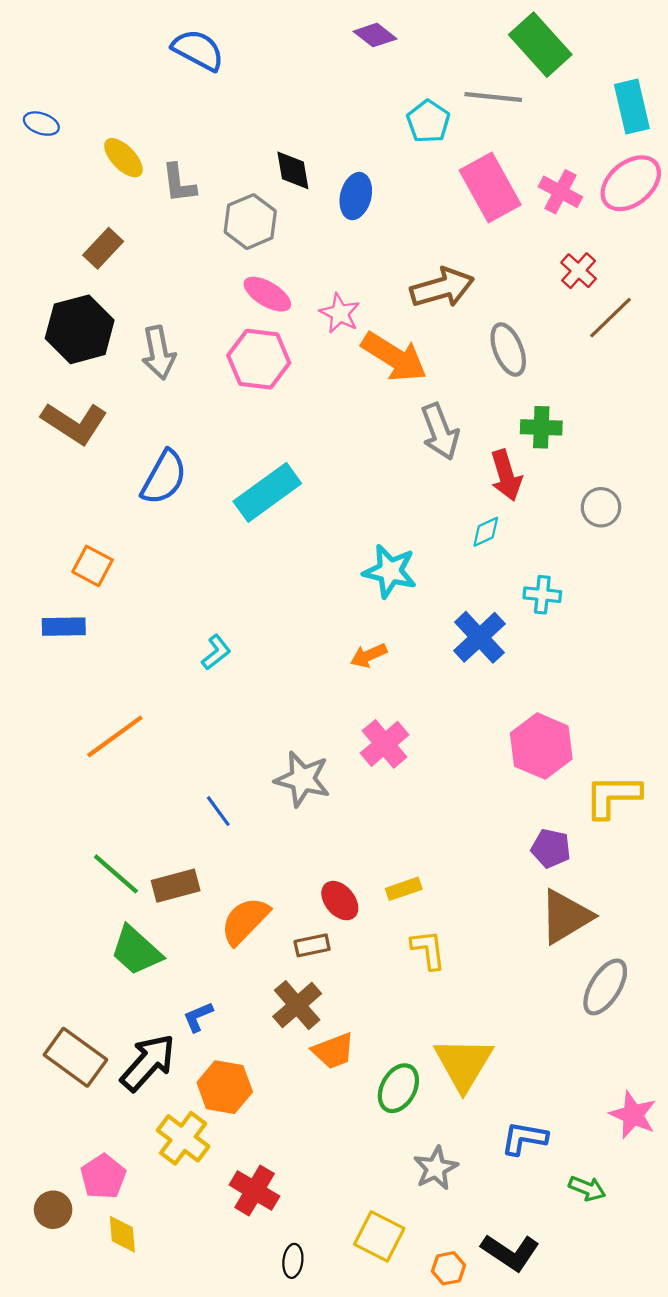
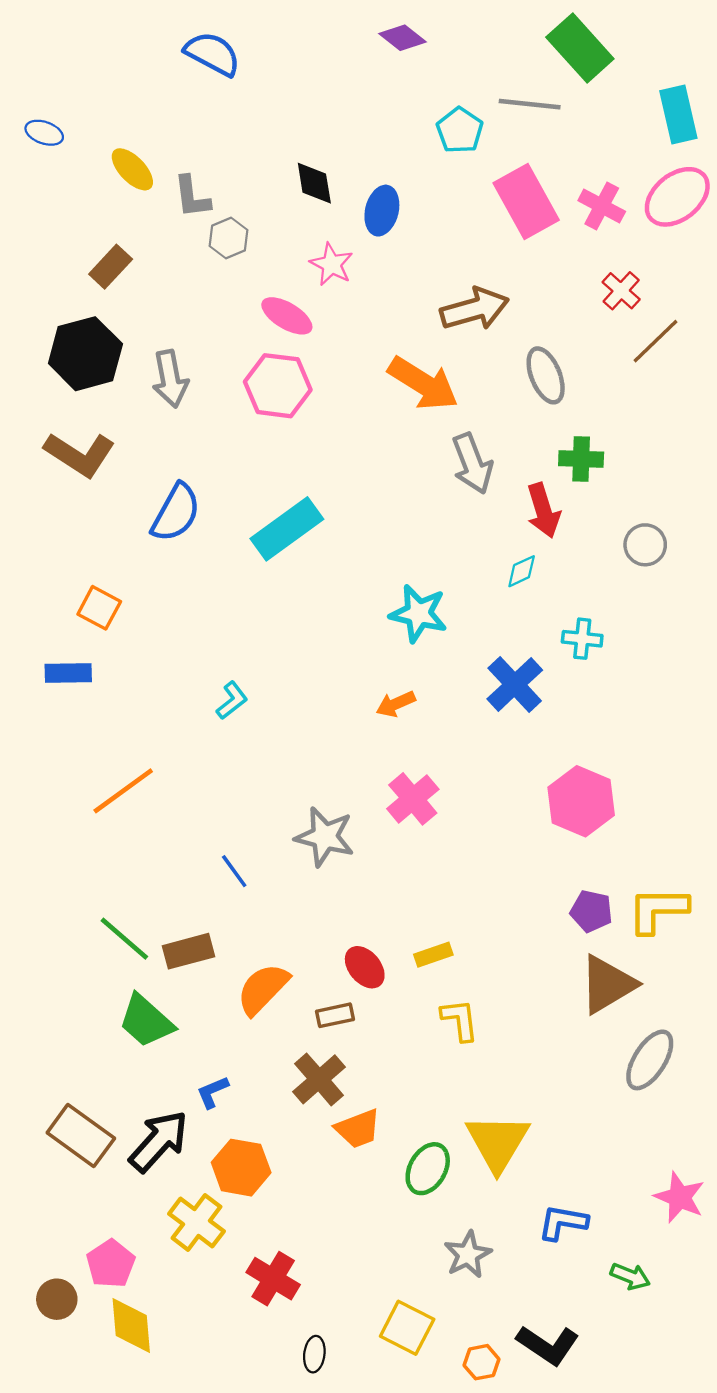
gray hexagon: (250, 222) -> (229, 238), moved, size x0.7
pink star: (340, 313) -> (332, 264), moved
yellow L-shape: (613, 796) -> (658, 910), moved
yellow diamond: (122, 1234) -> (131, 1326), size x1.4

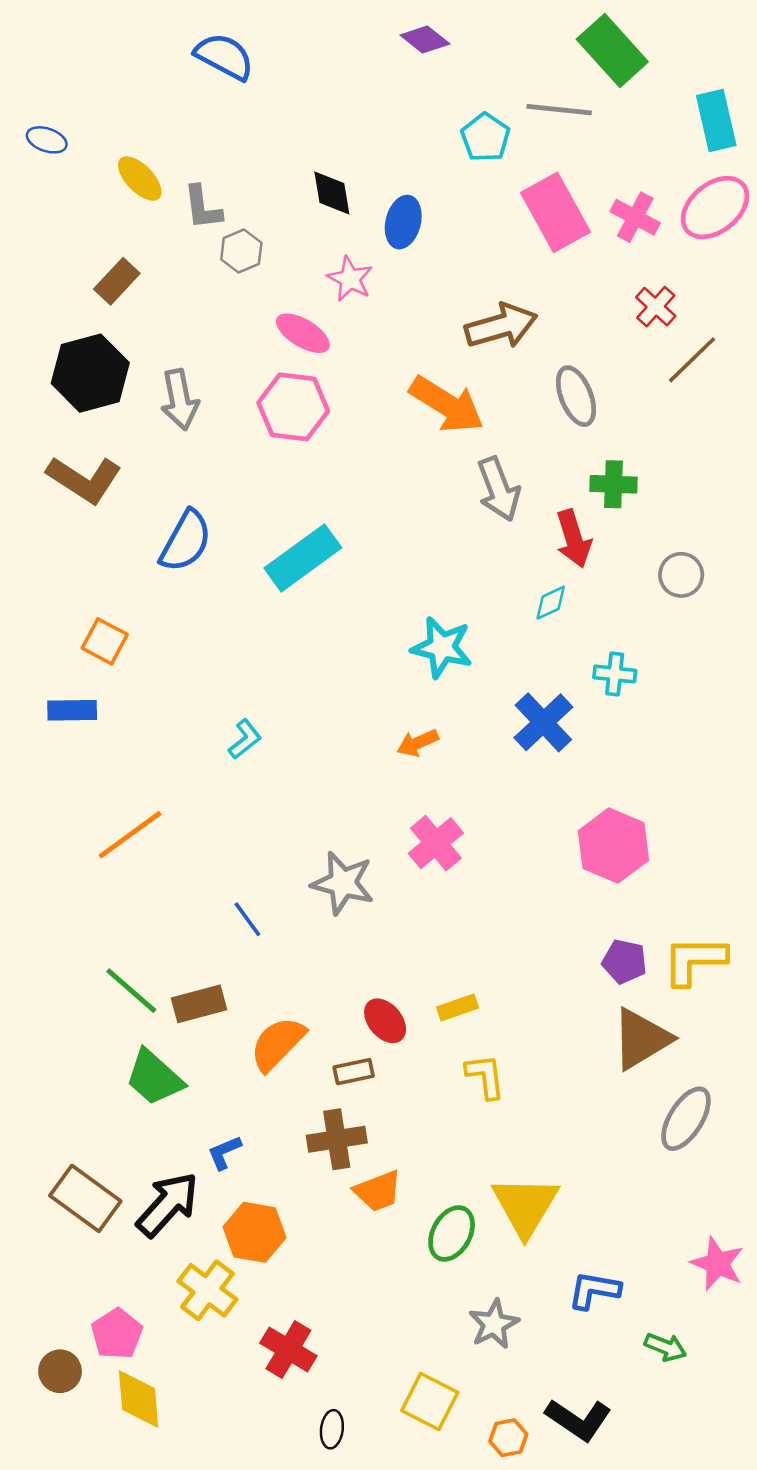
brown cross: (319, 1079) -> (337, 1139), turned 32

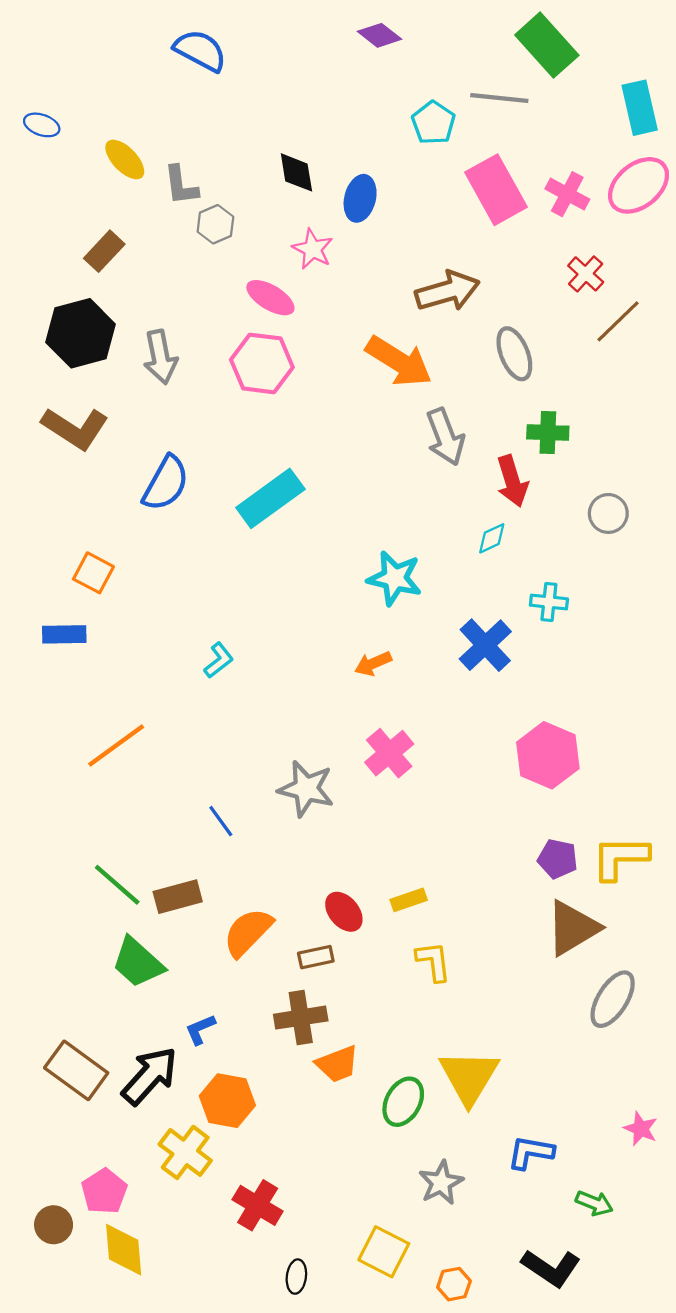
pink star: (717, 1264) -> (641, 1129), size x0.7
black L-shape: (578, 1420) -> (551, 1268), moved

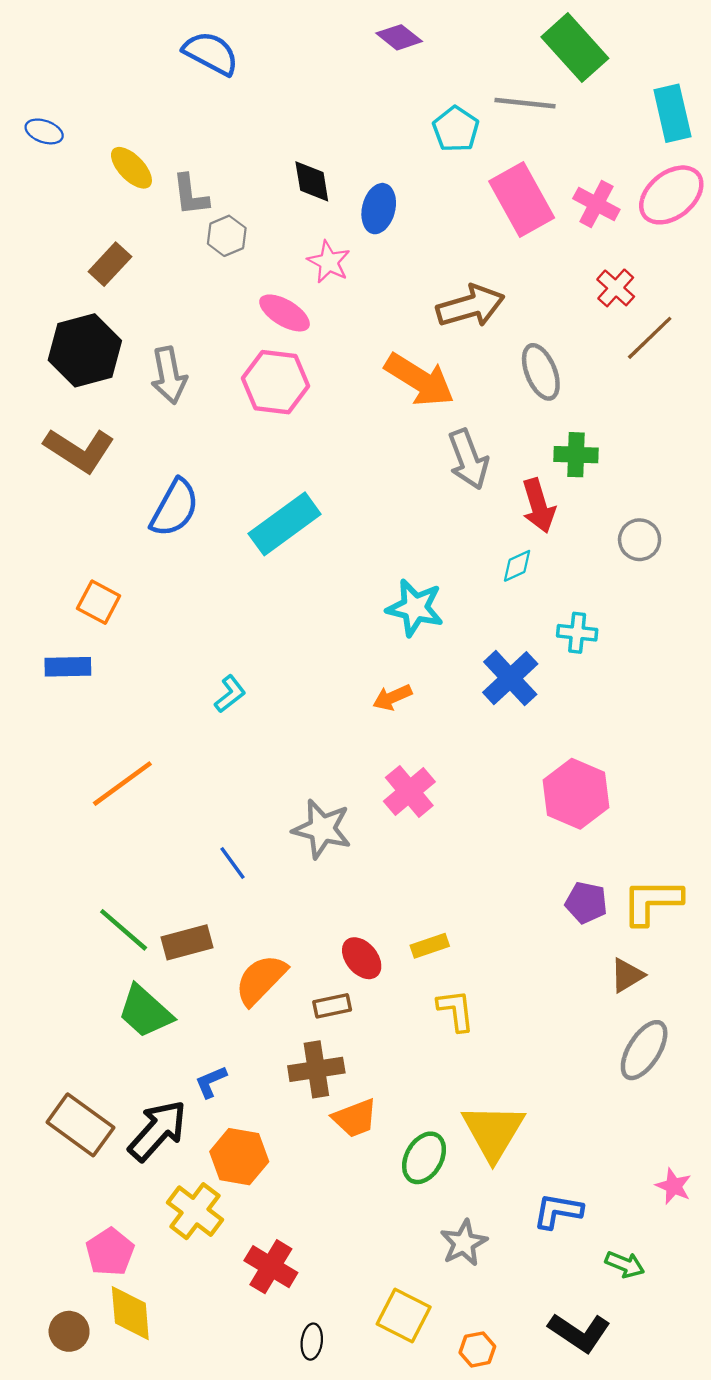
brown triangle: (573, 928) -> (627, 975), moved, size x0.6
brown circle: (54, 1225) -> (69, 1331), moved

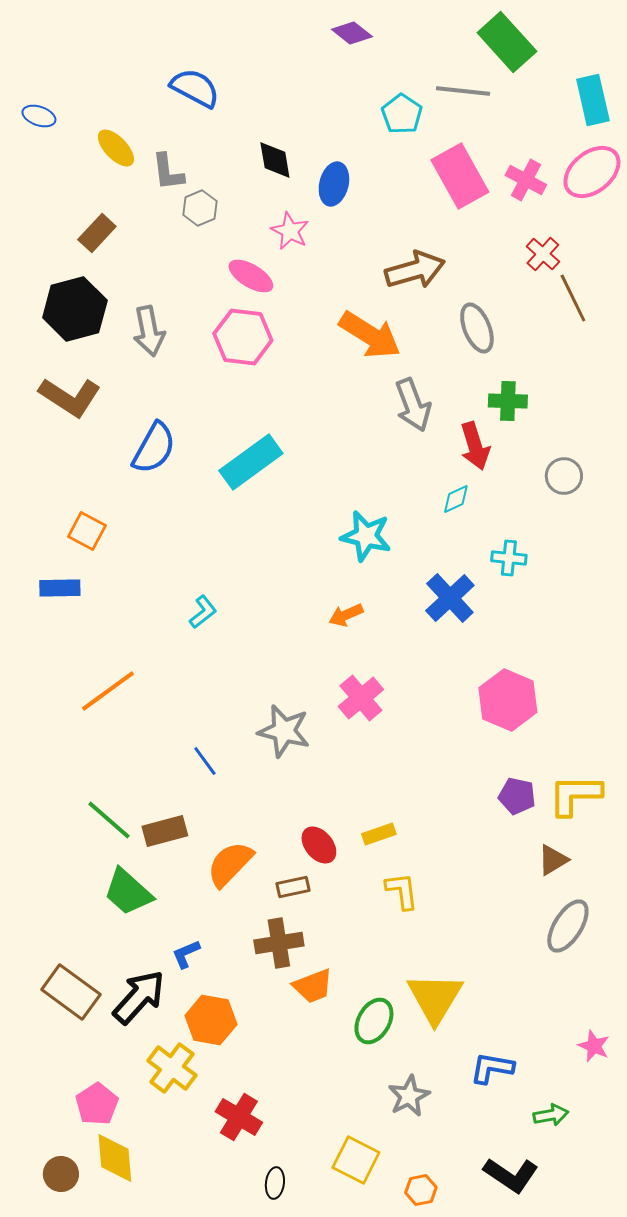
blue semicircle: (211, 53) -> (195, 88), moved
brown line: (650, 338) -> (573, 298), turned -72
green arrow: (625, 1264) -> (551, 1115), turned -32

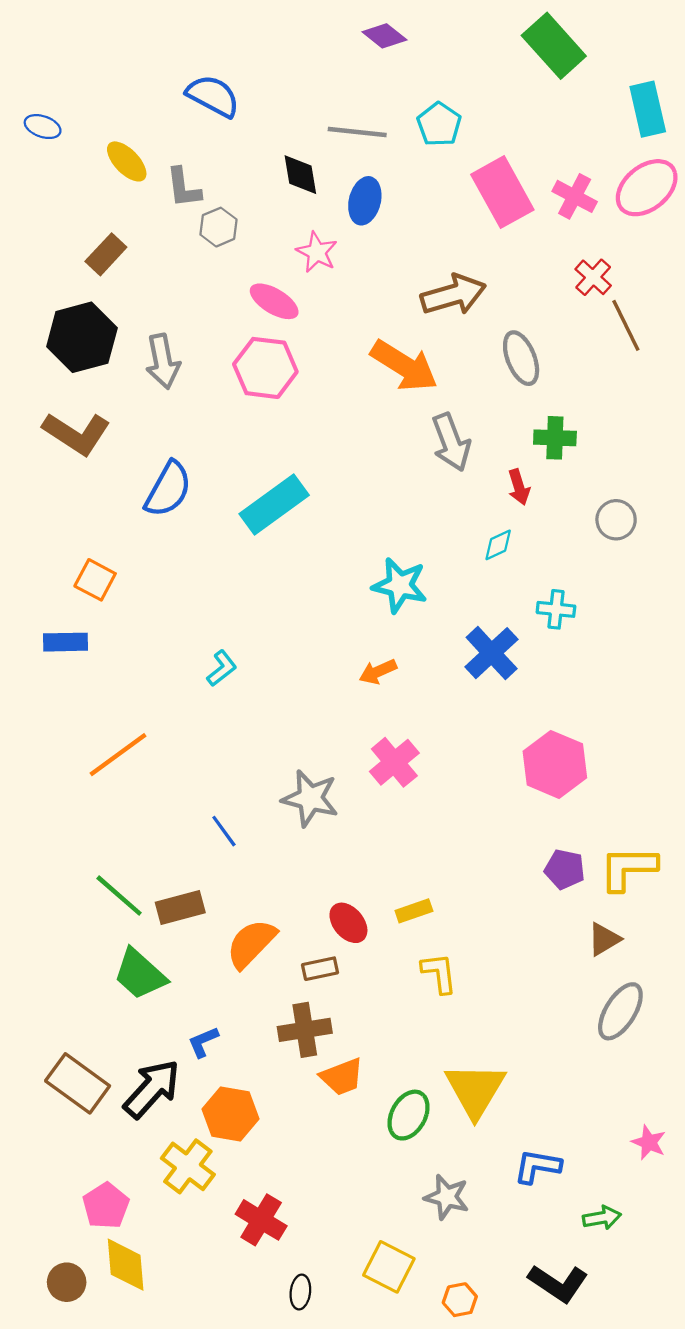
gray line: (463, 91) -> (357, 132), moved
red arrow: (475, 446) -> (519, 487), size x0.7
gray star: (409, 1096) -> (447, 1197), turned -30

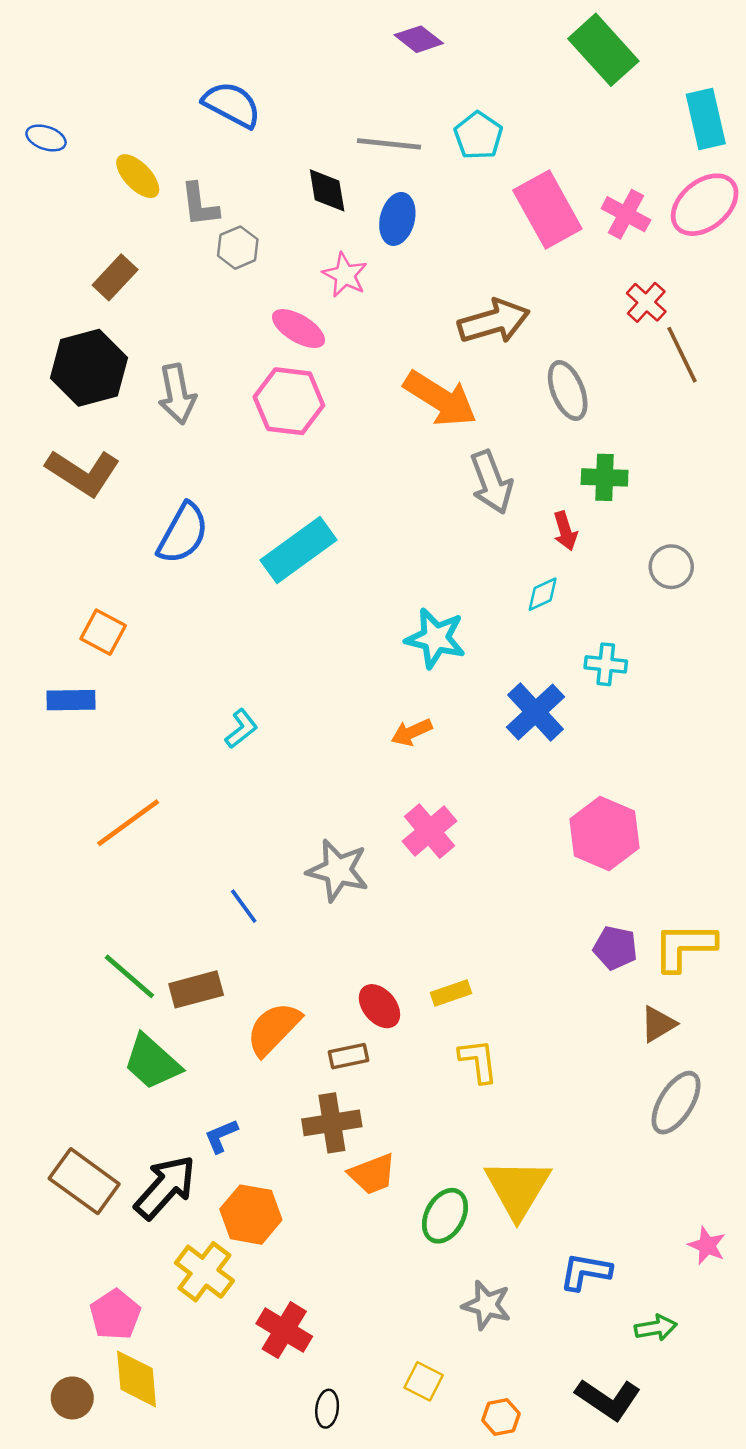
yellow square: (389, 1267) -> (424, 1381), size x0.7

